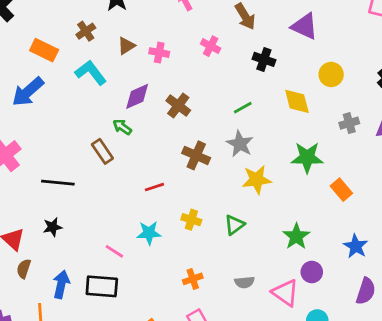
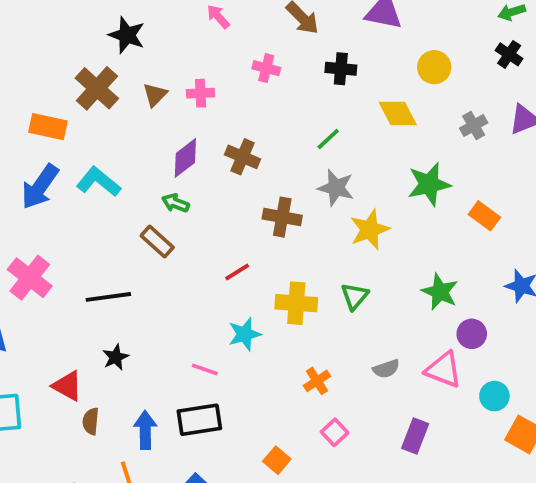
brown cross: (86, 31) -> (97, 88), size x1.6
cyan L-shape: (91, 73) -> (98, 182), moved
yellow cross: (191, 220) -> (296, 303), size x1.5

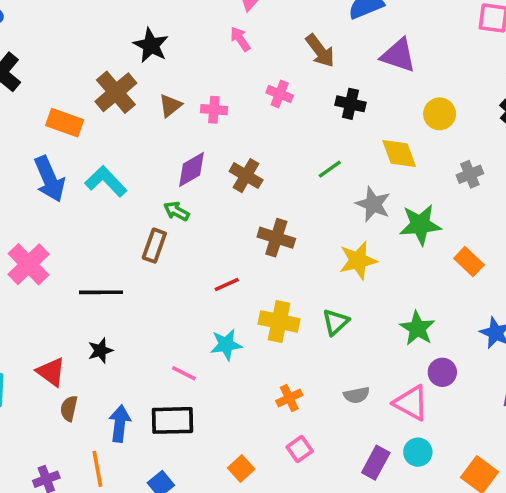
blue arrow: (40, 187) -> (49, 179), turned -66
gray star: (336, 188) -> (373, 204), moved
brown rectangle: (157, 242) -> (154, 246), turned 60
cyan circle: (494, 396) -> (418, 452), moved

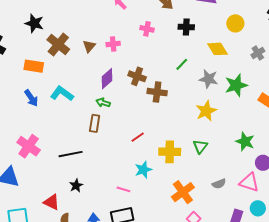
black star: (151, 45) -> (34, 23), moved
blue arrow: (49, 179) -> (31, 98), size x0.7
brown cross: (276, 238) -> (157, 92), moved
orange cross: (289, 398) -> (183, 192), size x1.6

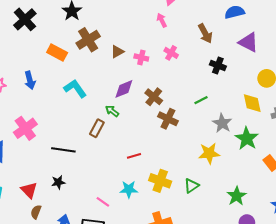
pink cross: (147, 29) -> (171, 53), moved
yellow diamond: (218, 49) -> (252, 103), moved
green star: (236, 85) -> (247, 139), turned 30
blue arrow: (31, 98) -> (30, 80), moved

